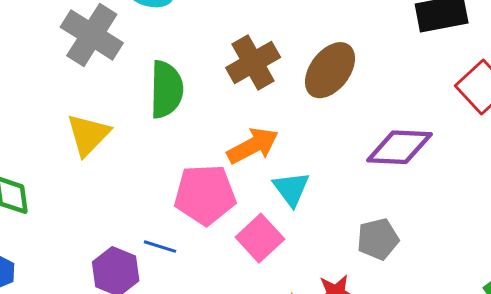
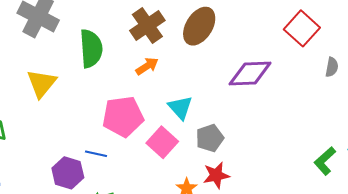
orange arrow: (253, 146) -> (147, 66), moved, size x0.7
gray pentagon: (378, 239) -> (210, 138), moved

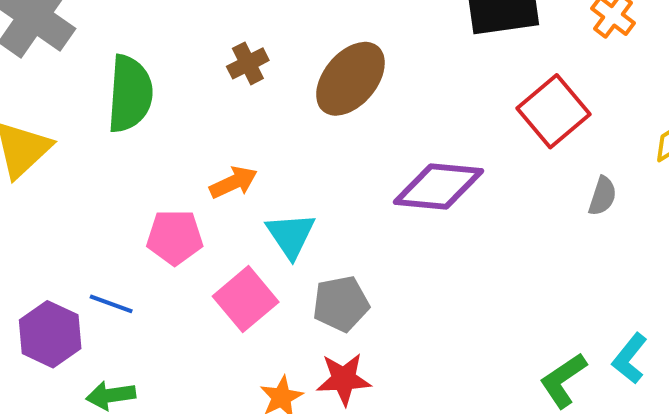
brown cross: (147, 26) -> (248, 63), size x0.6
orange arrow: (147, 66) -> (233, 182), moved
pink pentagon: (123, 116) -> (175, 237), size x0.7

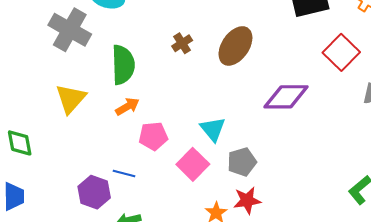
orange arrow: (233, 182) -> (127, 106), moved

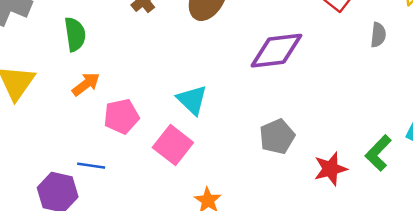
green semicircle: (123, 65) -> (75, 34), size x0.7
gray pentagon: (242, 162) -> (277, 137), moved
red star: (247, 200) -> (330, 169), moved

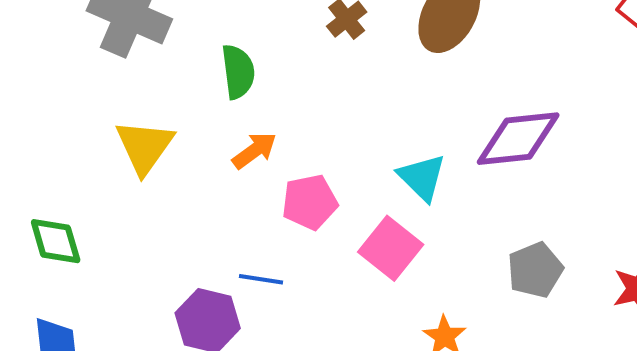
purple diamond: (276, 51) -> (518, 139), moved
gray pentagon: (277, 137) -> (535, 270), moved

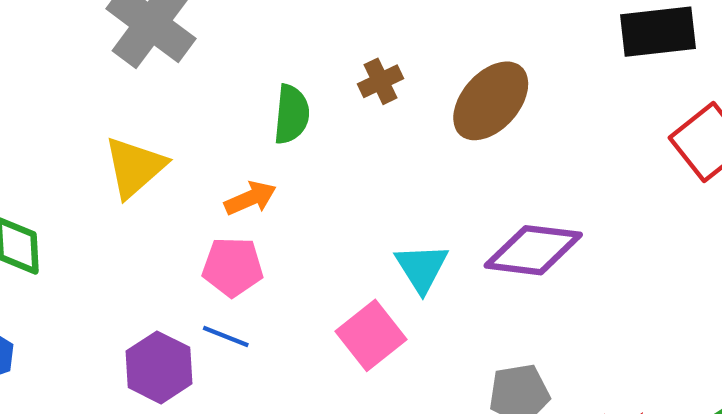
green semicircle: (238, 72) -> (292, 114), moved
pink pentagon: (310, 202) -> (233, 267), moved

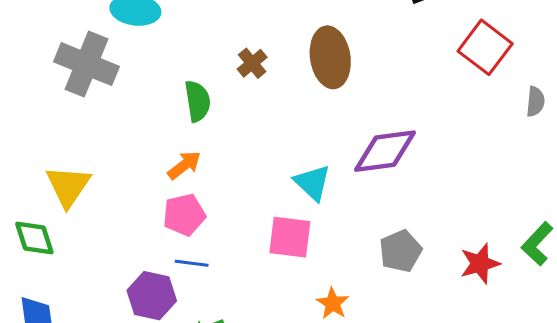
brown ellipse: (491, 101) -> (330, 57), turned -36
yellow triangle: (135, 167) -> (68, 186), moved
pink square: (371, 335) -> (290, 237), turned -30

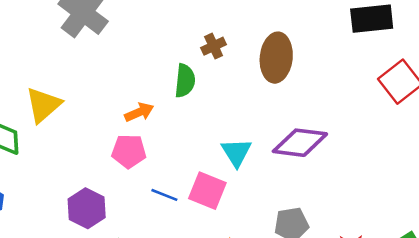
green semicircle: (198, 101) -> (185, 81), moved
blue line: (192, 263) -> (164, 195), moved

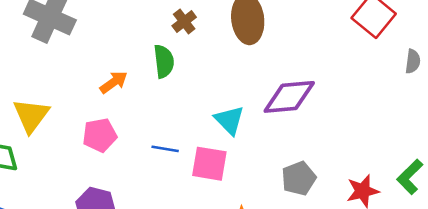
orange arrow: (139, 112) -> (114, 82), moved
pink pentagon: (129, 151) -> (100, 135), moved
blue line: (164, 195) -> (165, 149), moved

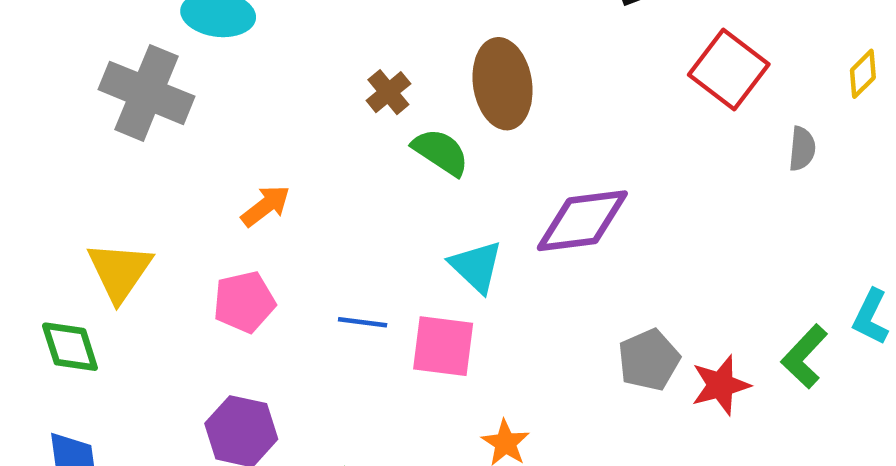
green semicircle: (164, 61) -> (441, 152), moved, turned -48
gray pentagon: (299, 178) -> (649, 360), moved

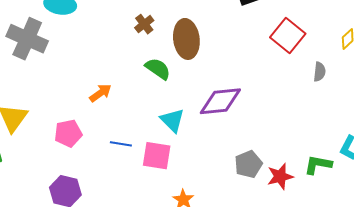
brown cross: (388, 92) -> (144, 24), moved
orange arrow: (266, 206) -> (100, 93), moved
green L-shape: (804, 356) -> (318, 165), turned 56

